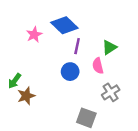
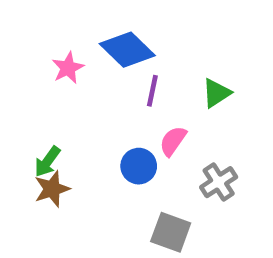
pink semicircle: (98, 66) -> (173, 141), moved, turned 49
blue circle: (70, 72) -> (139, 166), moved
green arrow: (15, 81) -> (47, 162), moved

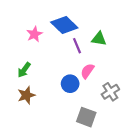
purple line: (152, 91) -> (77, 46), turned -35
green triangle: (216, 93) -> (99, 39), moved, turned 42
green arrow: (47, 162) -> (24, 70), moved

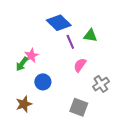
pink star: (34, 34) -> (31, 56), moved
blue circle: (70, 84) -> (43, 82), moved
brown star: (26, 95) -> (24, 104), moved

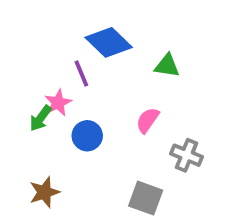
purple line: (70, 42) -> (81, 73), moved
blue circle: (43, 82) -> (87, 136), moved
gray cross: (101, 84) -> (187, 155), turned -35

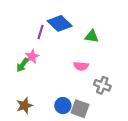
purple line: (81, 73) -> (41, 32), moved, turned 40
pink semicircle: (148, 120) -> (81, 66), turned -120
blue circle: (87, 136) -> (63, 106), moved

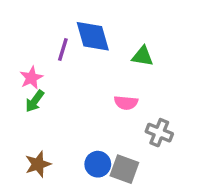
blue diamond: (60, 23) -> (93, 36), turned 30
pink star: (32, 56) -> (31, 78), moved

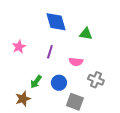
purple line: (63, 50) -> (50, 52), moved
green arrow: (35, 101) -> (36, 82), moved
blue circle: (98, 164) -> (59, 83), moved

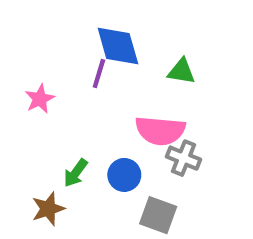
purple line: (50, 52) -> (99, 73), moved
pink semicircle: (76, 62) -> (160, 131), size x1.6
gray cross: (96, 80) -> (183, 158), moved

